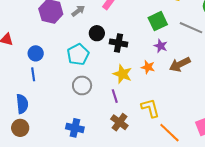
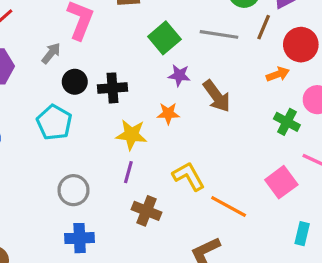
gray arrow: (78, 11) -> (51, 53), moved
brown arrow: (180, 64) -> (217, 96), turned -85
gray circle: (82, 85) -> (73, 190), moved
purple line: (115, 96) -> (128, 172), turned 48

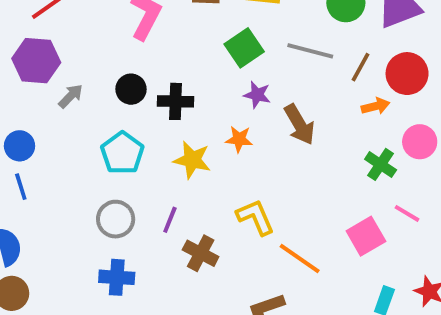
brown line: (264, 27) -> (361, 67), moved
gray arrow: (51, 53) -> (71, 96), moved
cyan pentagon: (54, 122) -> (122, 153), moved
purple line: (128, 172) -> (170, 220), moved

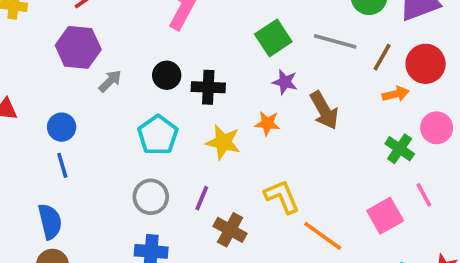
pink line: (407, 213) -> (424, 195), turned 30

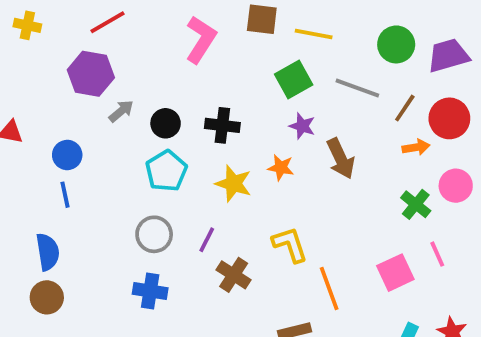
black circle: (167, 75) -> (166, 123), moved
orange line: (323, 236) -> (329, 289), turned 30

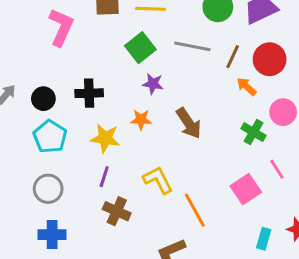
orange arrow: (416, 147) -> (246, 86), turned -120
brown arrow: (341, 159) -> (189, 123), moved
purple line: (207, 240) -> (104, 177), moved

